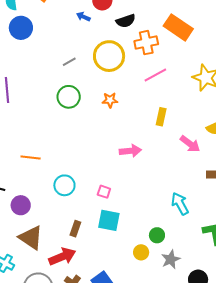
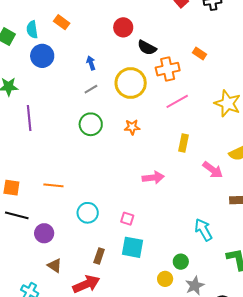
blue arrow: (83, 17) -> (91, 63), moved, turned 48
black semicircle: (126, 21) -> (147, 48), turned 48
orange rectangle: (178, 27) -> (200, 54), size x0.5
brown triangle: (31, 238) -> (55, 266), size x0.6

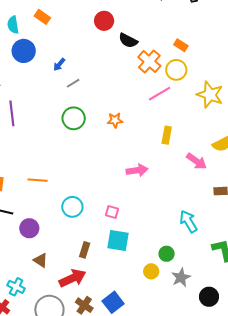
blue arrow: (91, 63) -> (59, 64), moved, turned -120
orange cross: (168, 69) -> (149, 62), turned -35
yellow circle: (131, 83) -> (176, 70), moved, size x0.7

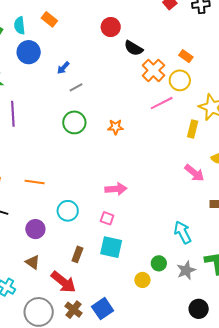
yellow rectangle: (167, 135) -> (193, 129), moved
pink arrow: (137, 170) -> (116, 189), moved
purple circle: (29, 228) -> (35, 229), moved
gray star: (181, 277) -> (186, 270), moved
red arrow: (72, 278) -> (63, 282), turned 60

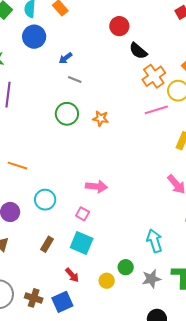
gray line: (76, 87) -> (75, 80), turned 40
orange star: (116, 127) -> (101, 118), moved
red arrow: (63, 282) -> (72, 275), moved, size x0.6
brown cross: (74, 310) -> (34, 298), turned -30

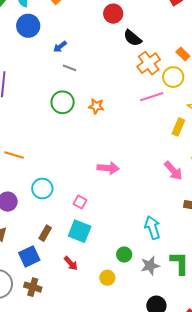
pink arrow: (96, 186) -> (108, 168), moved
yellow circle: (107, 281) -> (107, 278), moved
blue square: (62, 302) -> (29, 256), moved

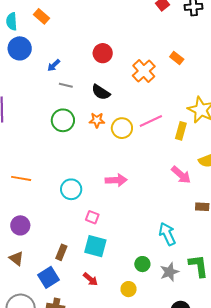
red circle: (113, 14) -> (103, 53), moved
black semicircle: (132, 38) -> (101, 92), moved
yellow circle: (173, 77) -> (122, 128), moved
pink line: (152, 97) -> (151, 121), moved
cyan circle: (42, 189) -> (71, 189), moved

